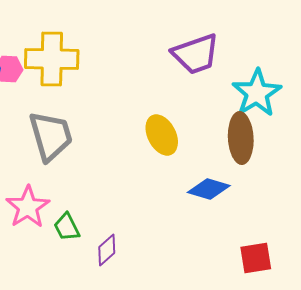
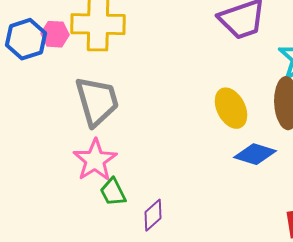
yellow ellipse: (162, 135) -> (231, 108), moved
pink star: (28, 207) -> (95, 160), moved

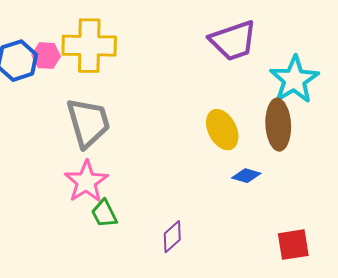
blue diamond: (255, 154) -> (246, 176), size x0.7
purple diamond: (153, 215) -> (172, 237), moved

